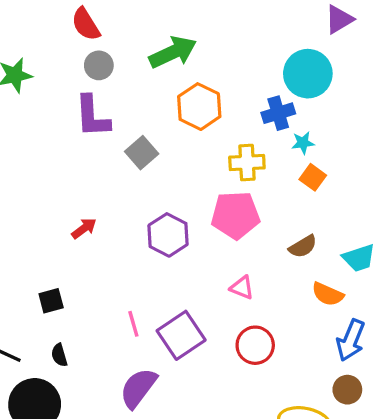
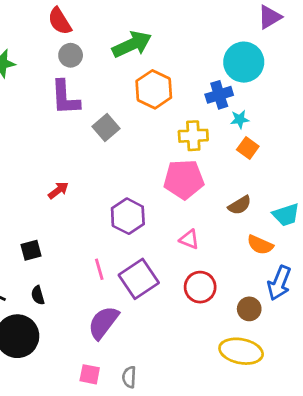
purple hexagon: (168, 235) -> (128, 216), moved
brown circle: (347, 390) -> (249, 309), moved

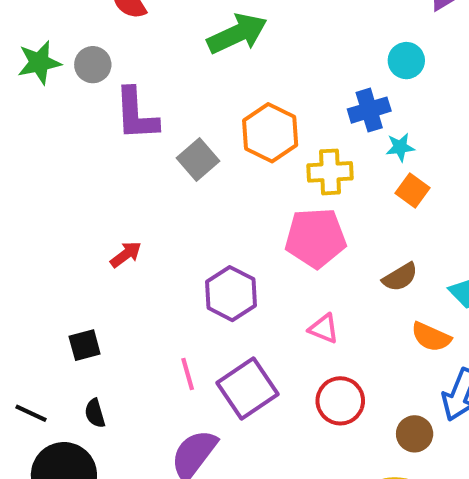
gray circle: (71, 55) -> (93, 65), moved
cyan circle: (244, 62) -> (406, 61), size x0.6
orange hexagon: (154, 89) -> (270, 133), moved

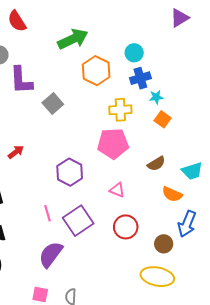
cyan circle: (406, 61) -> (134, 53), moved
orange hexagon: (270, 133) -> (96, 71), moved

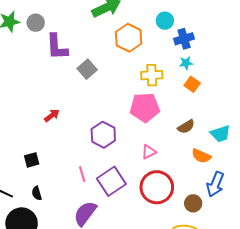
blue cross: (140, 78) -> (184, 39), moved
pink triangle: (117, 190) -> (149, 152), turned -49
red circle: (126, 227) -> (157, 187), size x1.4

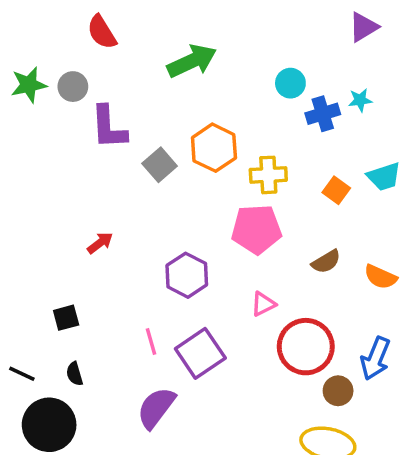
orange hexagon: (129, 38) -> (214, 148), moved
cyan star: (186, 63) -> (360, 100), moved
cyan trapezoid: (220, 134) -> (384, 177), moved
orange semicircle: (201, 156) -> (381, 277), moved
red circle: (157, 187) -> (306, 347), moved

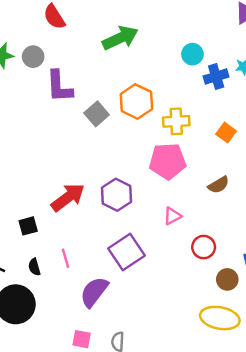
red arrow: (100, 243) -> (68, 197), moved, size x1.8
pink line: (151, 341) -> (65, 258), moved
red circle: (306, 347) -> (204, 247), size x0.6

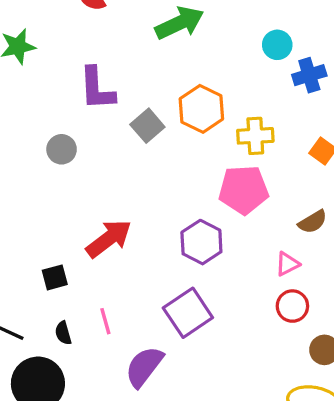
gray circle: (33, 57) -> (62, 149), moved
purple hexagon: (117, 195) -> (201, 242), moved
pink triangle: (173, 216) -> (287, 264), moved

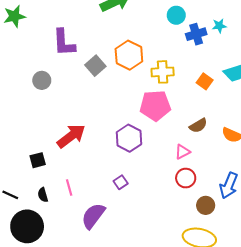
purple square: (188, 313) -> (121, 182), size x0.5

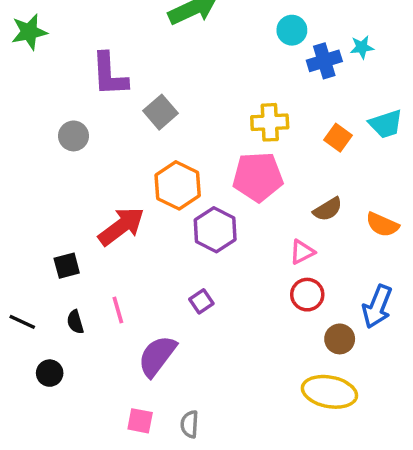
orange hexagon: (129, 55) -> (178, 185), moved
black circle: (27, 226) -> (50, 373), size x0.5

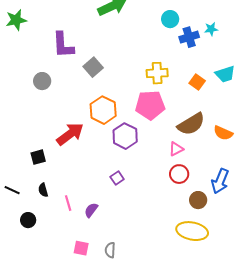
brown semicircle: (328, 209) -> (191, 124), size x1.6
pink line: (118, 310) -> (68, 203), moved
purple semicircle: (157, 356) -> (91, 210), size x0.6

